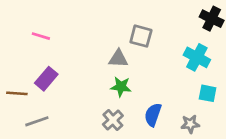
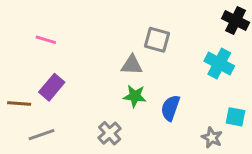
cyan square: (208, 93) -> (236, 117), moved
blue semicircle: (153, 115) -> (170, 108), moved
gray cross: (113, 120) -> (110, 133), moved
gray star: (190, 124) -> (212, 138), turned 30

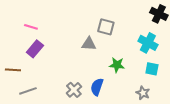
purple rectangle: (52, 87) -> (35, 49), moved
green star: (135, 96) -> (117, 65), moved
blue semicircle: (170, 108) -> (97, 87), moved
cyan square: (236, 117) -> (152, 69), moved

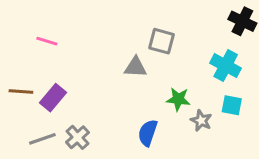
purple rectangle: (35, 49) -> (53, 98), moved
brown line: (13, 70) -> (21, 92), moved
gray cross: (74, 90) -> (77, 137), moved
gray star: (143, 93) -> (201, 121), moved

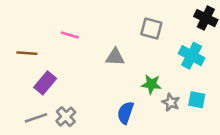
pink line: (47, 41) -> (70, 35), moved
gray square: (161, 41) -> (151, 28), moved
brown line: (21, 92) -> (27, 53), moved
cyan square: (232, 105) -> (197, 100), moved

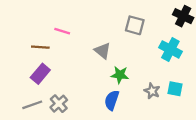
brown line: (27, 53) -> (40, 47), moved
gray triangle: (115, 57) -> (103, 51), turned 36
green star: (151, 84) -> (120, 75), moved

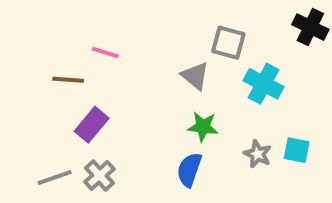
cyan cross: (170, 49) -> (263, 84), moved
gray triangle: (103, 51) -> (195, 76), moved
purple rectangle: (40, 74) -> (92, 125), moved

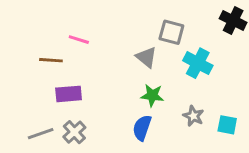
purple rectangle: (92, 125) -> (69, 94), turned 45
cyan square: (297, 150) -> (227, 125), moved

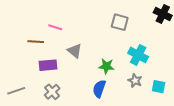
gray triangle: (146, 57) -> (75, 51), moved
cyan cross: (198, 63) -> (138, 55), moved
gray line: (41, 134) -> (16, 91), moved

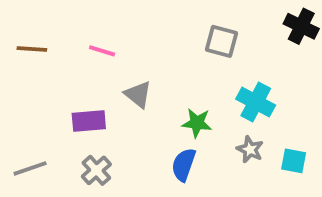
brown line: (36, 42) -> (32, 49), moved

